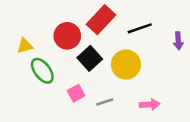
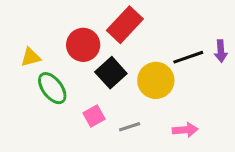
black line: (140, 28) -> (188, 57), moved

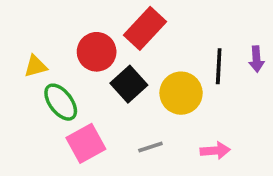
black line: (188, 57) -> (219, 66), turned -68
pink square: (94, 116) -> (86, 143), moved, size x1.5

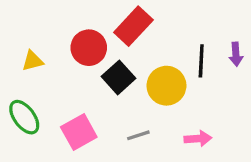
green ellipse: (61, 102) -> (24, 117), moved

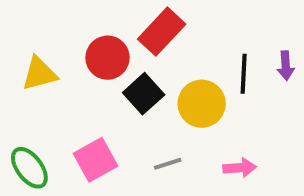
yellow triangle: (33, 61) -> (39, 74), size x1.4
green ellipse: (24, 117) -> (29, 168), moved

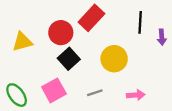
black line: (244, 74) -> (140, 22), moved
black square: (144, 94) -> (69, 59), moved

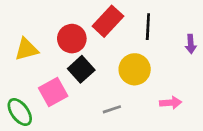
black line: (140, 22) -> (148, 27), moved
pink square: (54, 90) -> (53, 92), moved
pink arrow: (136, 95) -> (171, 103), moved

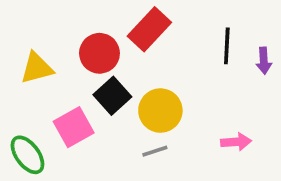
black line: (148, 27) -> (227, 46), moved
yellow circle: (135, 69) -> (160, 111), moved

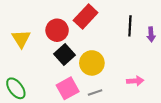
yellow triangle: (37, 68) -> (21, 39), turned -48
pink square: (74, 127) -> (68, 88), moved
gray line: (155, 151) -> (95, 93), moved

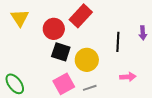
black line: (130, 26) -> (118, 42), moved
yellow triangle: (21, 39) -> (20, 18), moved
black square: (64, 54) -> (61, 52), turned -30

